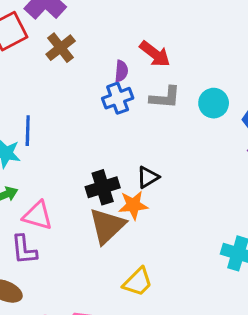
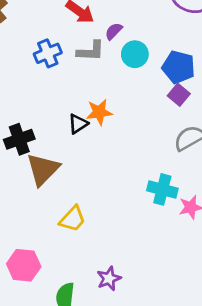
purple semicircle: (121, 71) -> (114, 31), moved, turned -138
black cross: (103, 187) -> (19, 139), moved
orange star: (133, 205) -> (99, 112), moved

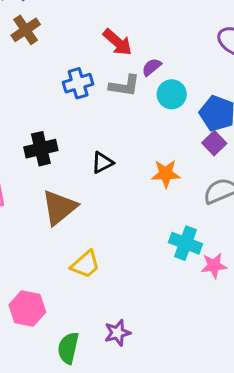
orange star: (99, 112) -> (166, 174), moved
black cross: (19, 139) -> (41, 149), moved

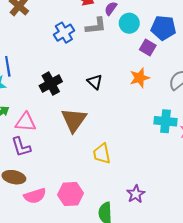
purple square: (214, 143) -> (148, 47), moved
black triangle: (102, 163) -> (95, 82), turned -35
yellow trapezoid: (85, 264) -> (102, 154), turned 135

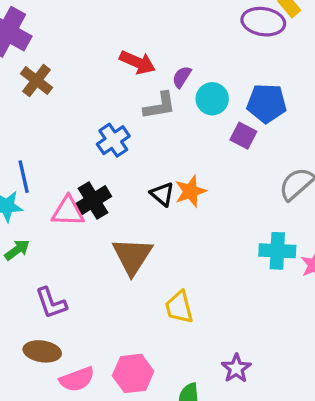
blue cross: (64, 33) -> (113, 140), moved
orange star: (140, 78) -> (190, 191), moved
pink triangle: (26, 122) -> (68, 211), moved

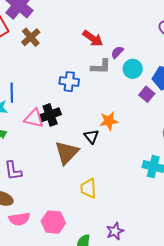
blue cross: (113, 140) -> (69, 82), turned 30
black triangle: (162, 194) -> (91, 136), moved

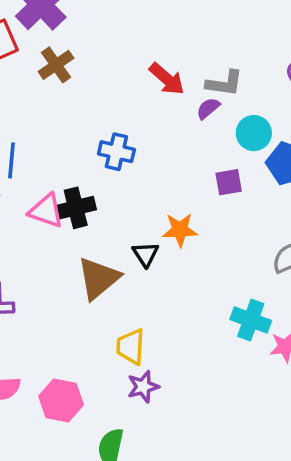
gray L-shape: (101, 67) -> (224, 83), moved
cyan circle: (133, 69) -> (254, 133), moved
purple square: (147, 94) -> (229, 182), moved, turned 35
purple star: (115, 231) -> (143, 387), moved

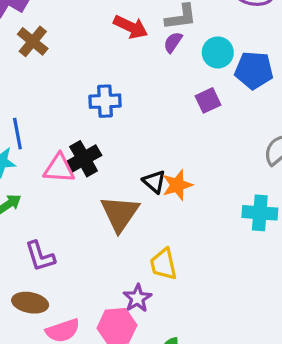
orange star: (180, 230) -> (177, 185), moved
purple star: (143, 387) -> (137, 298), moved

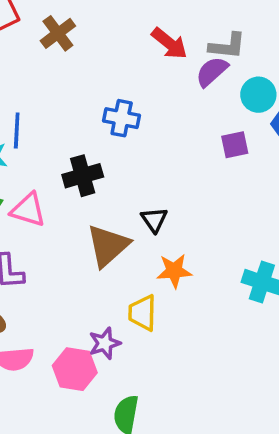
purple semicircle: (173, 42) -> (212, 72), size x1.4
pink triangle: (59, 168) -> (28, 210), moved
orange star: (177, 185) -> (174, 271), moved

